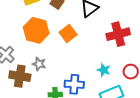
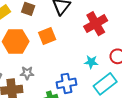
orange square: (68, 33) -> (47, 36), turned 30

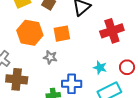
gray star: (27, 73) -> (50, 57), moved

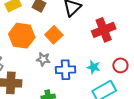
orange square: (62, 34) -> (54, 35), turned -30
blue cross: (72, 84) -> (66, 70), moved

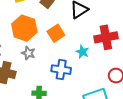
gray star: (43, 59) -> (28, 53), moved
cyan star: (93, 67) -> (82, 52), moved

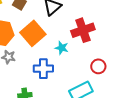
orange square: (56, 33) -> (33, 33), size x1.4

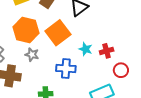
red cross: (83, 30) -> (107, 51), moved, size x0.6

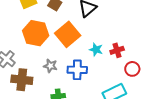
gray star: (32, 55) -> (50, 66), moved

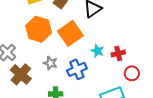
blue cross: (77, 70) -> (77, 69), turned -30
brown cross: (22, 80) -> (21, 74), turned 30

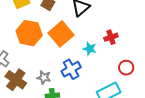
red cross: (118, 53) -> (111, 37), moved
gray star: (50, 63) -> (44, 77), moved

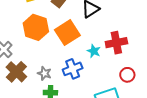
red cross: (111, 37) -> (116, 43), size x1.5

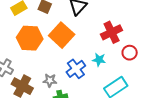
cyan star: (94, 51) -> (99, 60), moved
red circle: (127, 75) -> (130, 53), moved

